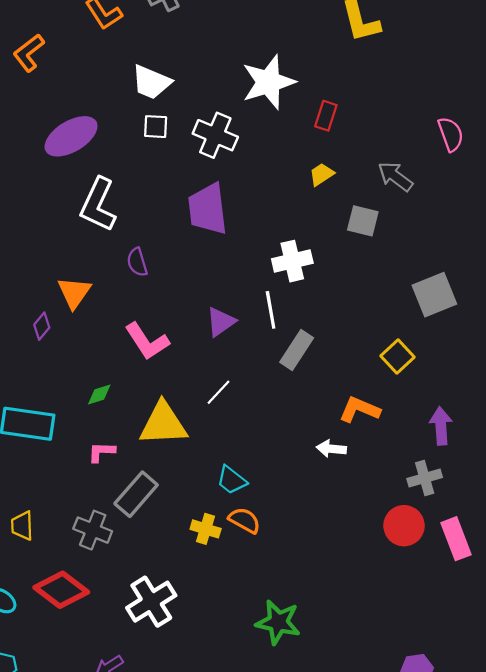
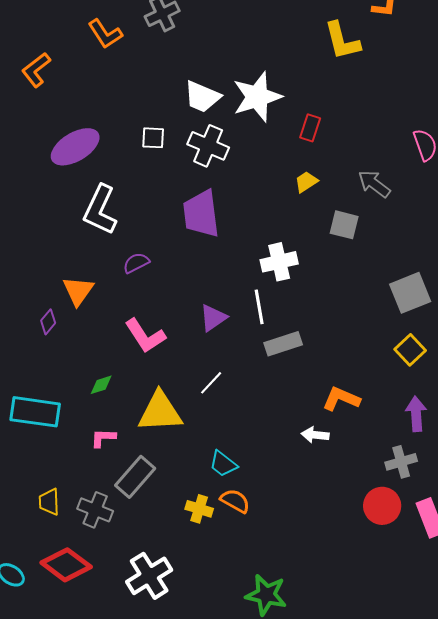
white trapezoid: (151, 82) -> (202, 97), moved
purple semicircle: (137, 262) -> (136, 263), turned 80
gray rectangle: (297, 350) -> (283, 344), turned 39
yellow square: (397, 356) -> (410, 350), moved
yellow trapezoid: (22, 526) -> (49, 502), moved

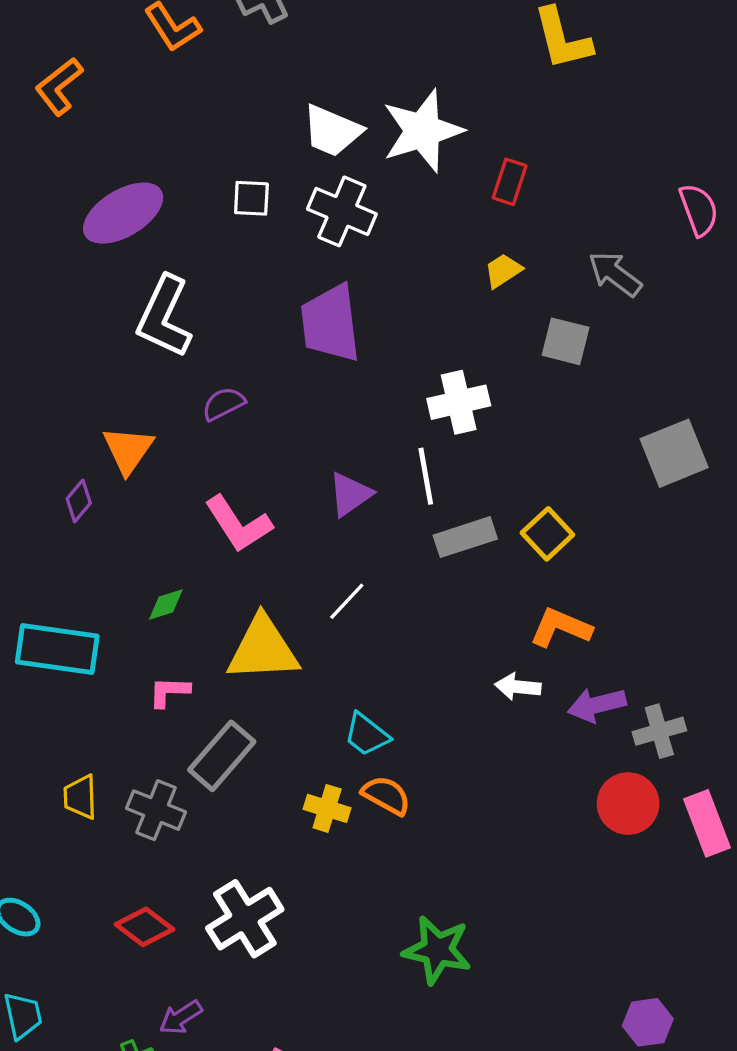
yellow square: (410, 350) -> (547, 534), moved
purple arrow: (416, 414) -> (597, 705), moved, turned -100
red diamond: (66, 565) -> (144, 927), moved, size x0.7

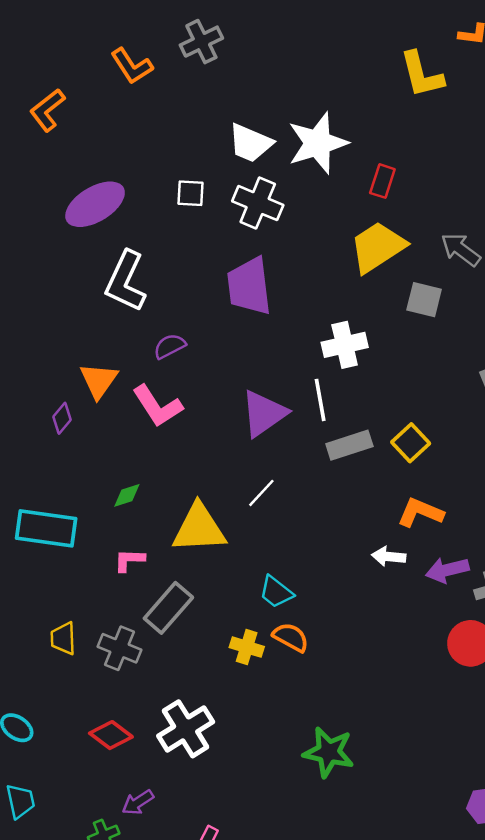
yellow trapezoid: (503, 271) -> (378, 247), size x2.0
purple triangle: (350, 494) -> (264, 413), size x1.4
pink L-shape: (238, 524) -> (157, 406), moved

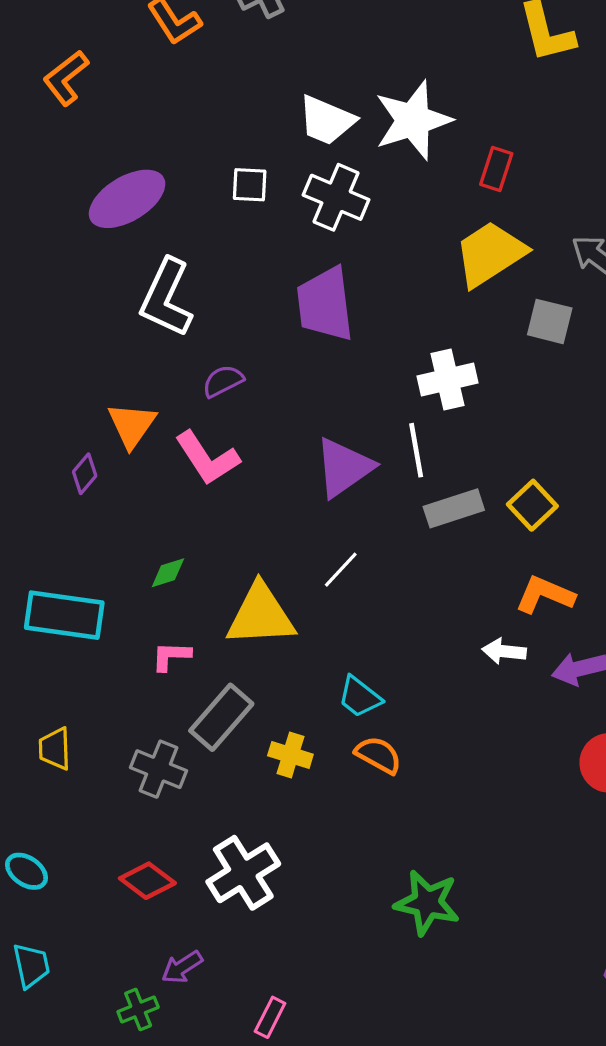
yellow trapezoid: (63, 638) -> (55, 749), moved
yellow cross: (247, 647) -> (290, 755), moved

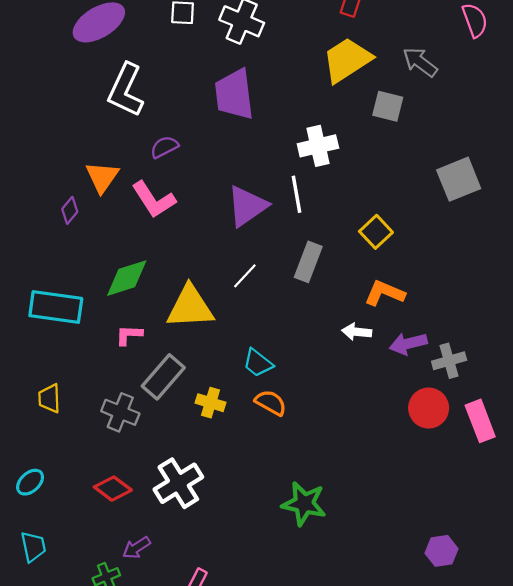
gray rectangle: (454, 508) -> (308, 262), moved, turned -51
green diamond: (168, 573) -> (127, 278), size x1.8
cyan ellipse: (27, 871) -> (30, 482), turned -76

